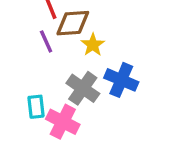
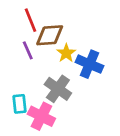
blue cross: (121, 80) -> (90, 64), moved

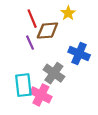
yellow star: (66, 53) -> (68, 13), moved
cyan rectangle: (19, 104) -> (23, 85), size x1.5

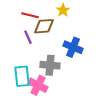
red line: (32, 19) -> (30, 15), turned -54
gray cross: (54, 73) -> (50, 65), turned -30

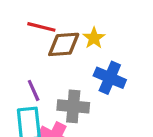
yellow star: (63, 10) -> (94, 38), moved
purple line: (28, 37) -> (34, 90), moved

